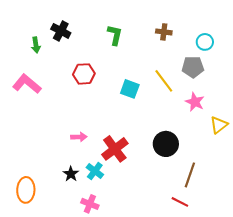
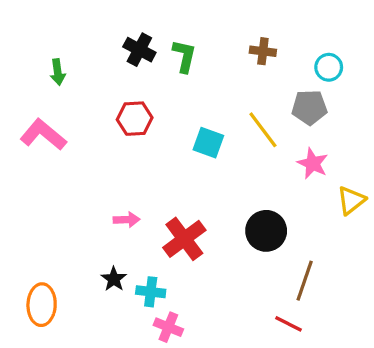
black cross: (61, 31) -> (139, 50), moved
cyan cross: (95, 171) -> (151, 292), moved, turned -30
pink cross: (90, 204) -> (168, 327), moved

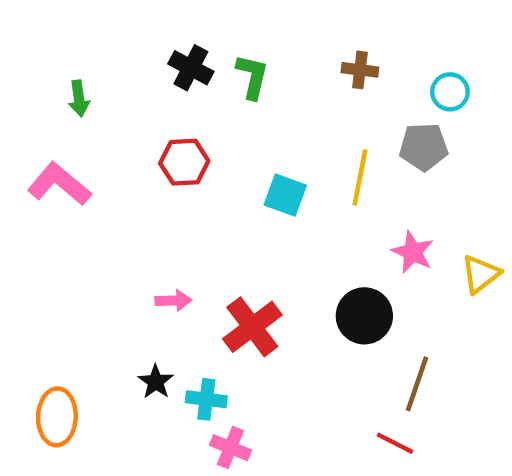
yellow line: (263, 130) -> (360, 178), turned 48
pink star: (313, 163) -> (413, 252), moved

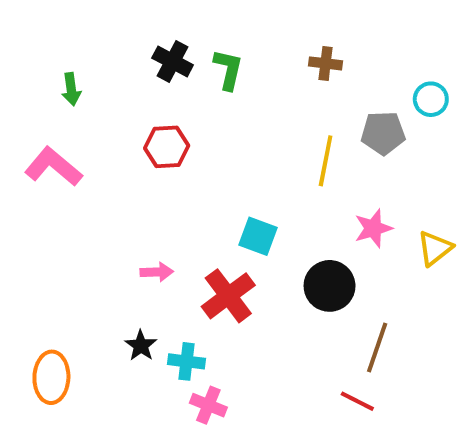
cyan circle: (450, 92) -> (431, 99), moved
cyan square: (285, 195) -> (258, 236), moved
pink star: (413, 252) -> (373, 228), turned 30

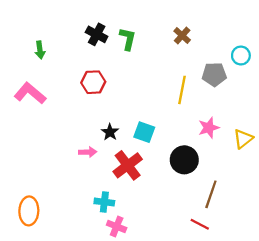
brown cross: (326, 63) -> (182, 36), turned 35
black star: (141, 346) -> (110, 132), moved

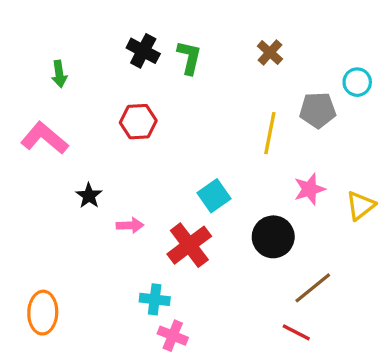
black star: (110, 132) -> (89, 196), moved
cyan square: (144, 132) -> (214, 196), turned 35
brown line: (211, 194) -> (313, 288), turned 32

